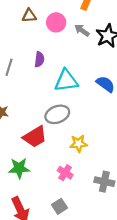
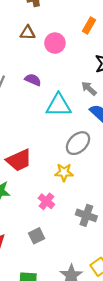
gray arrow: (82, 30) -> (89, 89), moved
purple semicircle: (39, 59) -> (33, 80), turned -80
gray ellipse: (57, 114) -> (78, 143), moved, turned -30

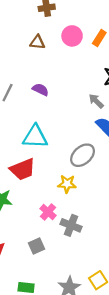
pink circle: (55, 43) -> (72, 36), moved
cyan triangle: (59, 105) -> (35, 137), moved
gray cross: (86, 215) -> (71, 225), moved

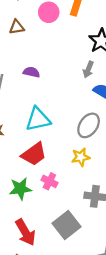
gray arrow: (96, 101) -> (88, 69), turned -98
pink cross: (48, 212) -> (49, 181), moved
gray square: (36, 246) -> (66, 225), size x1.6

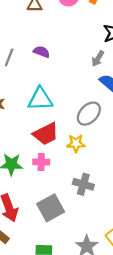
red trapezoid: (34, 154) -> (46, 134), moved
pink cross: (49, 181) -> (41, 162), turned -35

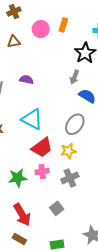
cyan triangle: (40, 99) -> (32, 119), turned 40
gray cross: (83, 184) -> (70, 178), moved, turned -30
gray square: (51, 208) -> (57, 208), size x0.6

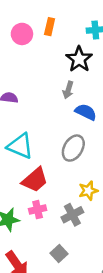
yellow star: (68, 151) -> (88, 191), moved

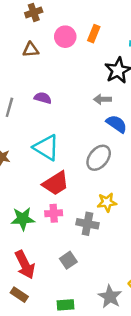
gray arrow: (68, 90) -> (102, 99), turned 63
gray cross: (72, 215) -> (87, 224), turned 30

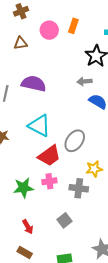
purple semicircle: (43, 98) -> (34, 84), size x1.6
gray ellipse: (99, 158) -> (75, 141), moved
red arrow: (25, 265) -> (28, 227), size x0.6

